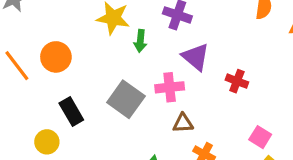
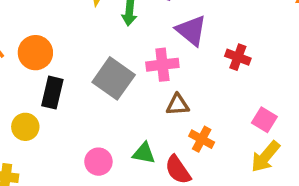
orange circle: (56, 57) -> (35, 53), moved
black rectangle: (71, 112) -> (52, 93), turned 44

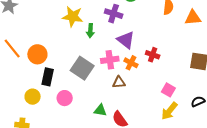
orange cross: (202, 139) -> (131, 63), moved
pink circle: (98, 162) -> (65, 98), moved

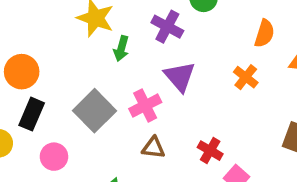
red cross: (153, 55) -> (210, 151), moved
pink cross: (110, 60) -> (145, 106), turned -30
orange cross: (131, 63) -> (246, 77), moved

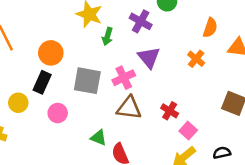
orange circle: (22, 72) -> (51, 53), moved
gray square: (95, 111) -> (87, 81), turned -36
brown triangle: (153, 148) -> (129, 108), size x1.5

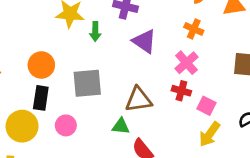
pink cross: (124, 78) -> (187, 63), moved
yellow circle: (18, 103) -> (22, 126), size x1.5
green triangle: (99, 138) -> (121, 126), moved

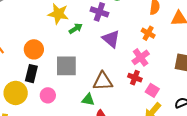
green arrow: (95, 32) -> (76, 29), turned -128

